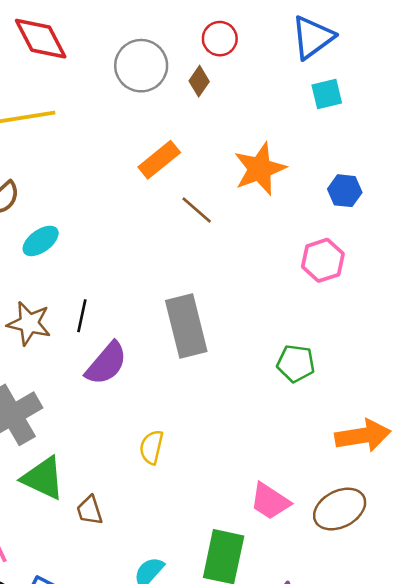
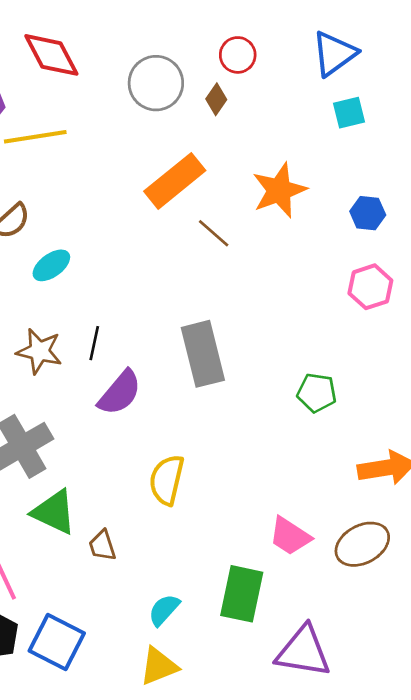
orange rectangle: (159, 160) -> (175, 181), size x1.4
pink hexagon: (323, 260) -> (370, 287), moved
yellow semicircle: (151, 447) -> (167, 480), size x1.4

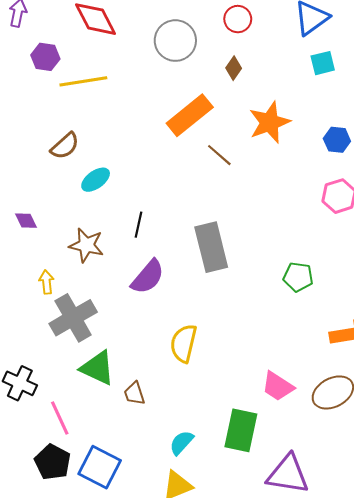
brown diamond: (216, 99) -> (234, 68), moved
black line: (94, 343) -> (139, 225), moved

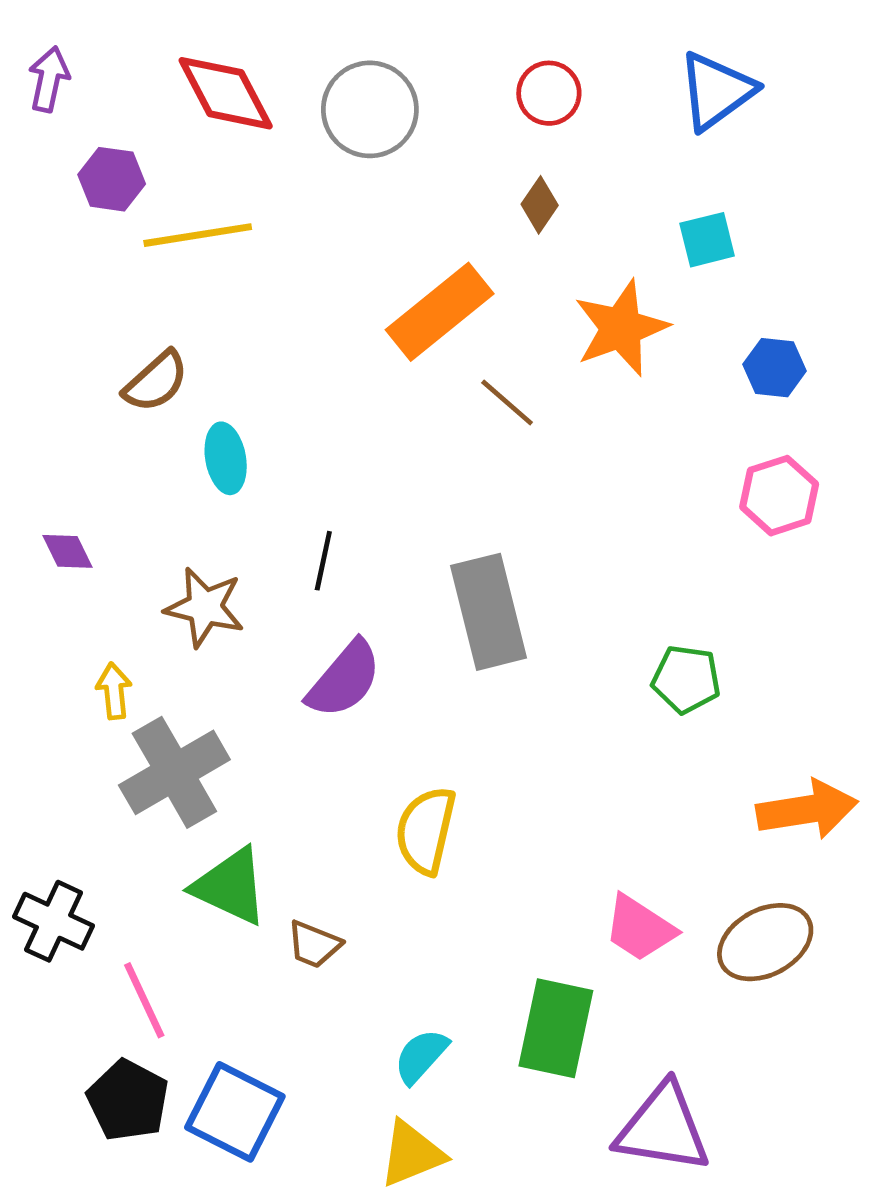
gray circle: (175, 41) -> (370, 109), moved
cyan square: (323, 63) -> (707, 240), moved
cyan ellipse: (96, 180) -> (226, 458), turned -64
brown trapezoid: (134, 393) -> (314, 944), turned -50

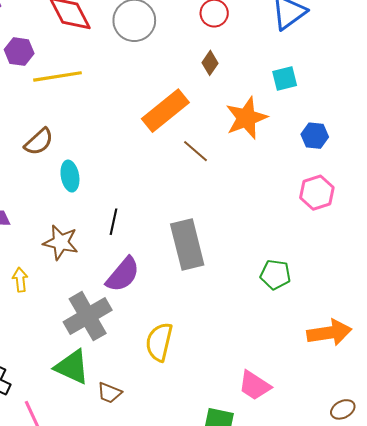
gray cross: (174, 772) -> (88, 316), moved
brown ellipse: (765, 942) -> (343, 409), moved, size x0.6

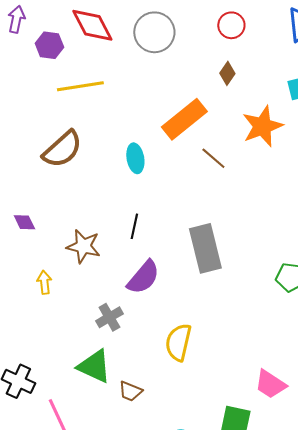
purple hexagon: (19, 52) -> (49, 45), moved
brown semicircle: (39, 142) -> (62, 149), size x1.4
cyan ellipse: (70, 176) -> (135, 158), moved
gray cross: (88, 316) -> (109, 317), size x0.6

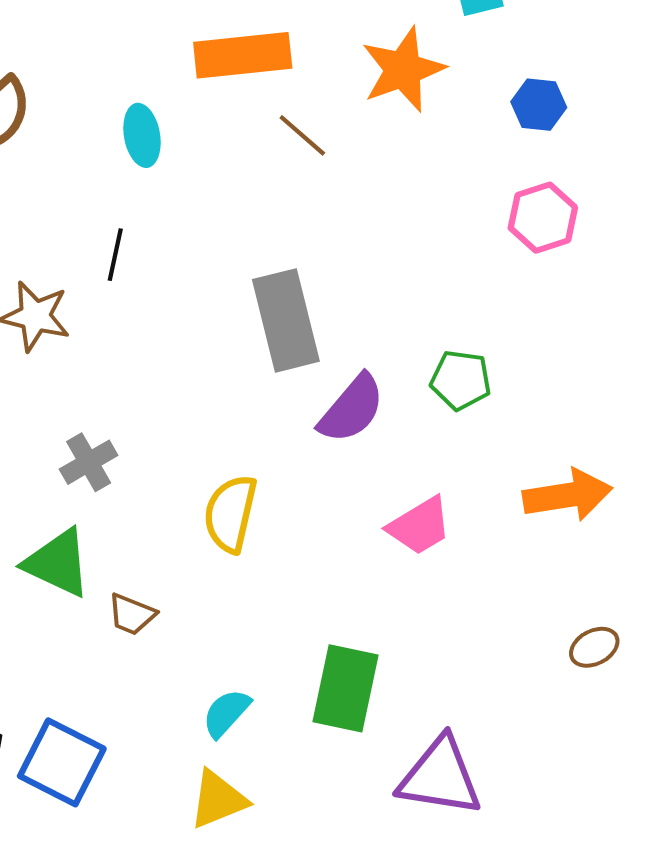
orange rectangle: (184, 119) -> (243, 55), turned 33
black line: (134, 226) -> (115, 255), moved
purple semicircle: (143, 277) -> (352, 409), moved
pink trapezoid: (270, 384) -> (420, 526), moved, turned -64

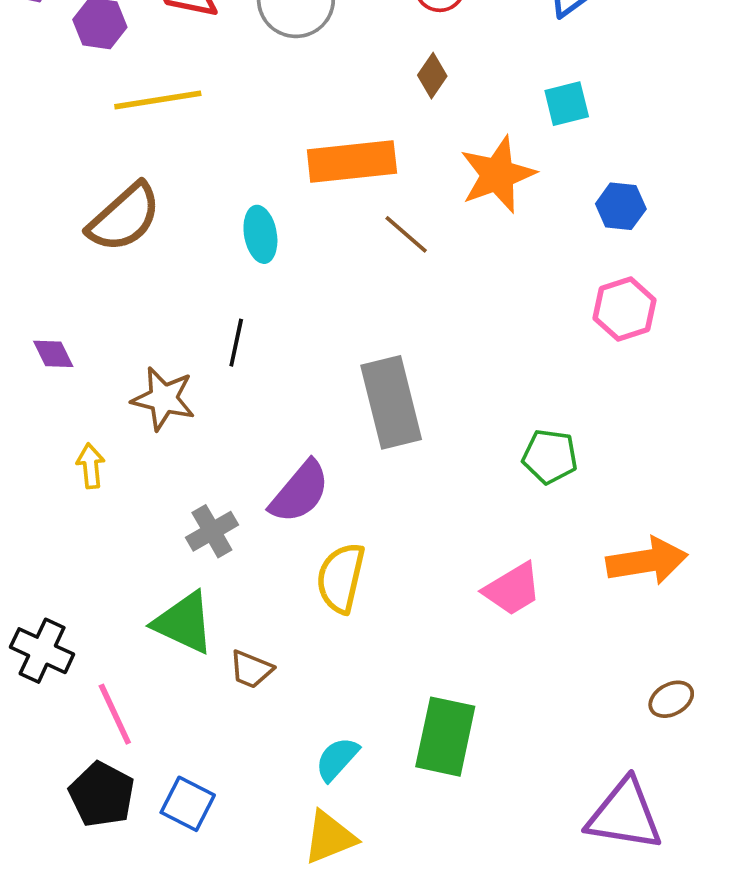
purple semicircle: (352, 409) -> (300, 492), moved
blue square: (62, 762) -> (188, 804), size x0.7
purple triangle: (440, 777) -> (625, 815), moved

